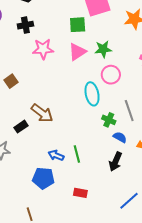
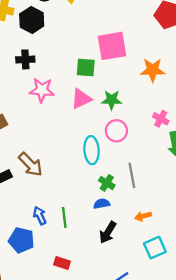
blue semicircle: (120, 137) -> (102, 204), moved, turned -48
blue arrow: (56, 155) -> (40, 216), turned 35

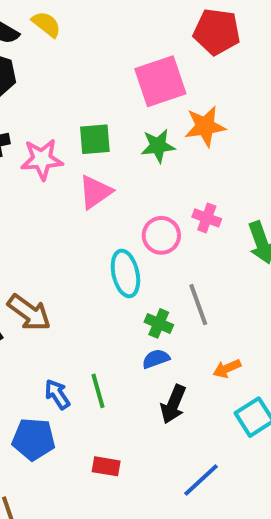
pink square: (112, 46) -> (160, 81), moved
pink star: (42, 90) -> (42, 159), moved
green star: (112, 100) -> (158, 146), moved
pink cross: (161, 119) -> (207, 218), moved

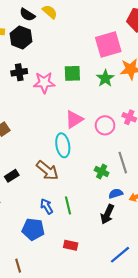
green star: (158, 146) -> (105, 78), turned -30
pink triangle: (95, 192) -> (74, 119), moved
cyan ellipse: (125, 273) -> (63, 145), moved
brown arrow: (29, 313) -> (47, 170), moved
blue semicircle: (156, 359) -> (116, 193), moved

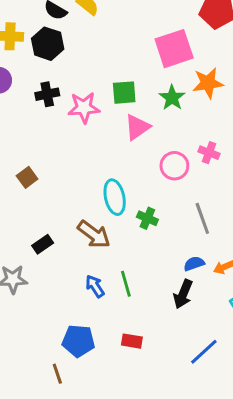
pink triangle: (74, 119) -> (137, 127), moved
green cross: (102, 172) -> (147, 218), moved
blue pentagon: (33, 229) -> (78, 341), moved

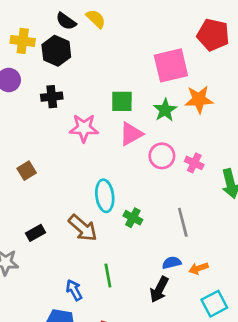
pink star: (84, 108) -> (84, 128), moved
pink circle: (174, 166) -> (162, 156), moved
blue arrow: (95, 286) -> (74, 290), moved

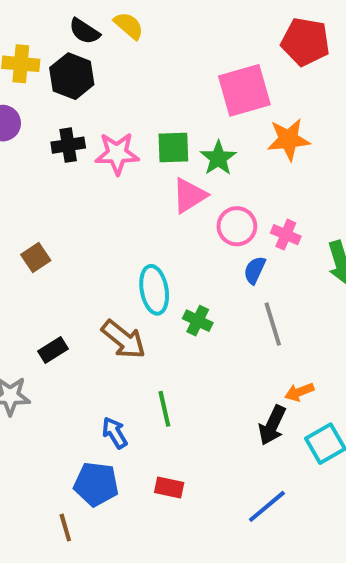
green star: (165, 110) -> (218, 158), moved
pink star: (84, 128) -> (117, 154), moved
blue semicircle: (172, 263) -> (255, 270), moved, turned -48
black arrow: (159, 290) -> (272, 425), moved

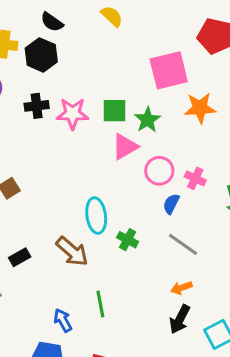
yellow semicircle: (129, 26) -> (112, 16), moved
gray line: (273, 324) -> (183, 244), turned -40
orange arrow: (299, 392) -> (181, 288), moved

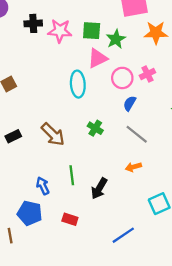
pink cross: (195, 178) -> (147, 74), moved, turned 35
cyan ellipse: (96, 216) -> (78, 84), moved
black arrow: (180, 319) -> (99, 188), moved

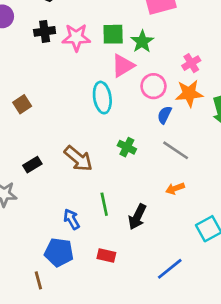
orange star: (156, 33) -> (189, 93), moved
pink cross: (147, 74) -> (191, 63), moved

